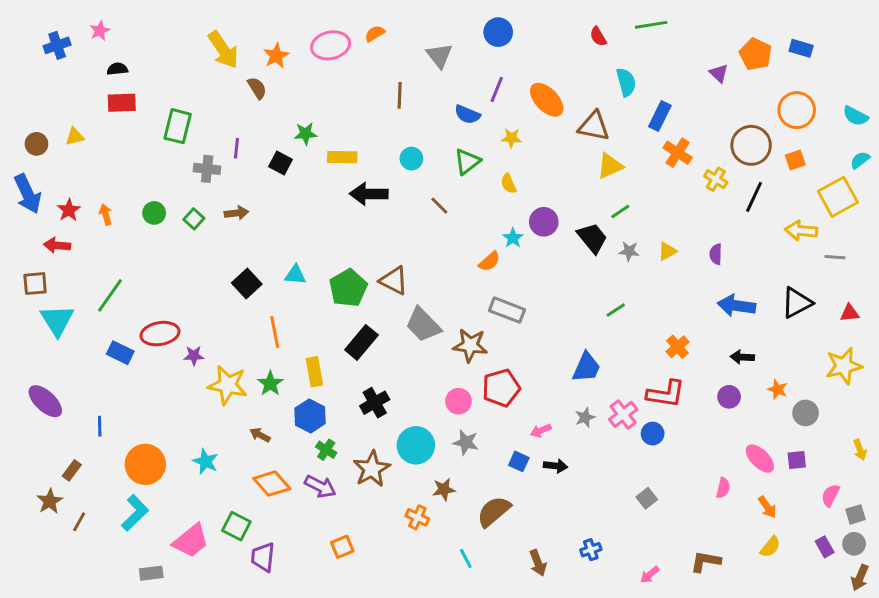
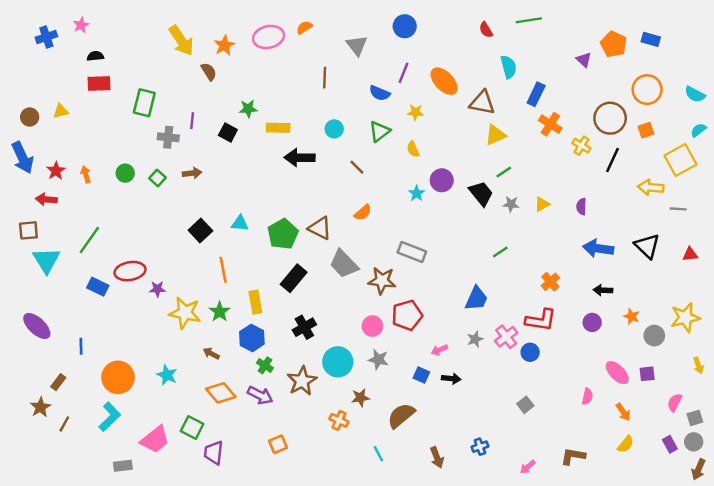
orange semicircle: (489, 262) -> (363, 213), moved
black triangle: (797, 303) -> (647, 246), turned -48
yellow star: (844, 366) -> (685, 318), moved

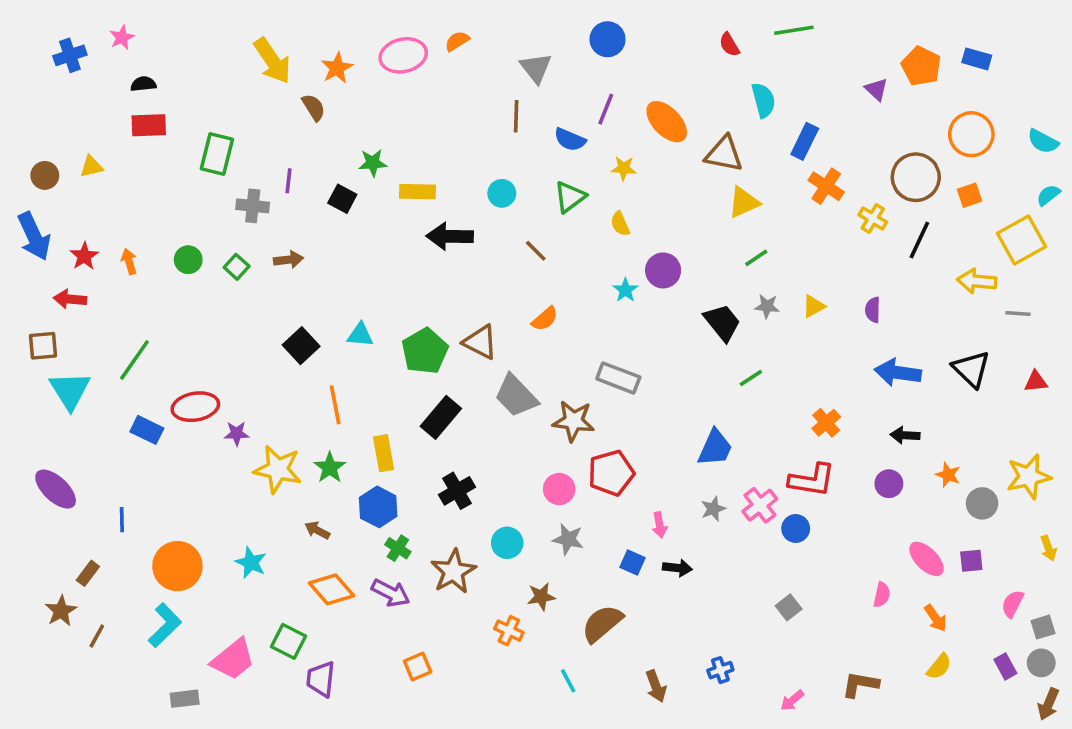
brown line: (325, 78) -> (516, 116), moved
black trapezoid: (481, 193) -> (722, 322), moved
pink arrow: (439, 350) -> (659, 525), turned -77
cyan circle: (338, 362) -> (507, 543), size x0.7

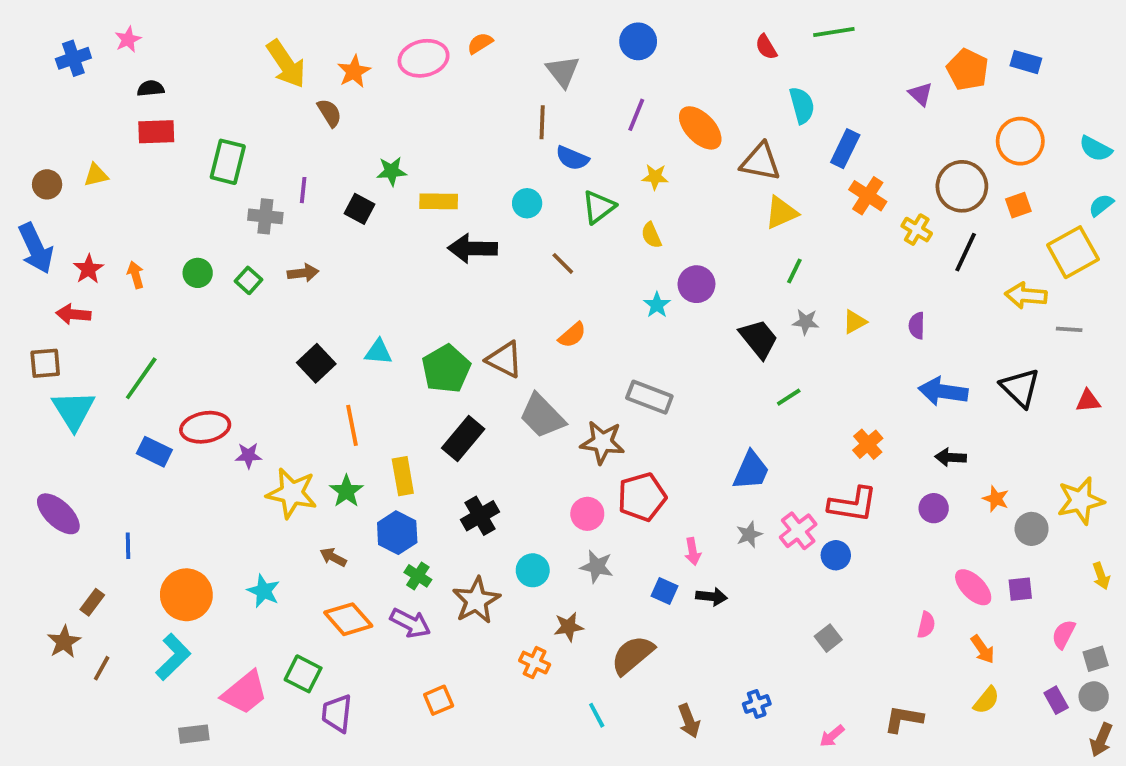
blue semicircle: (570, 140) -> (572, 158), moved
green line: (756, 258) -> (794, 271), turned -30

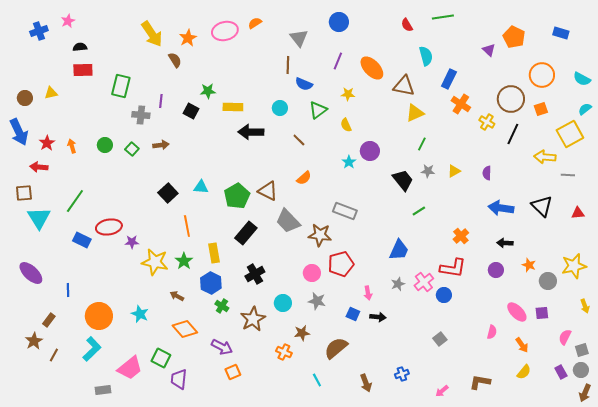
blue rectangle: (1026, 62) -> (561, 33), moved
purple arrow: (410, 623) -> (222, 347), moved

